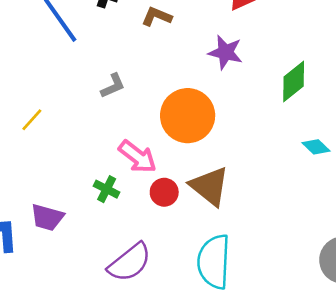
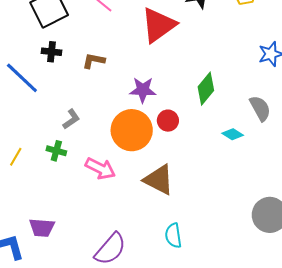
purple star: (225, 52) -> (143, 90), moved
green cross: (107, 189) -> (56, 151), moved
red circle: (164, 192) -> (168, 121), moved
cyan semicircle: (214, 262) -> (173, 236), size x0.6

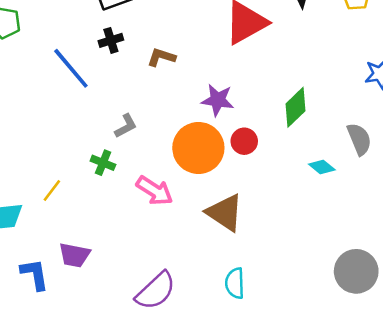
black cross: (51, 52) -> (111, 40), turned -30
yellow line: (16, 157) -> (52, 190), moved

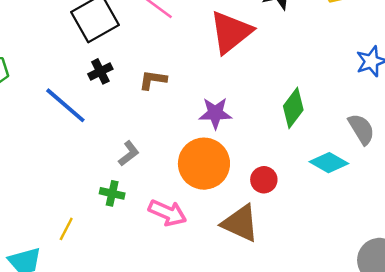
red circle: (244, 141) -> (264, 180), moved
cyan diamond: (322, 167) -> (329, 163), size x1.4

